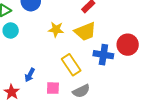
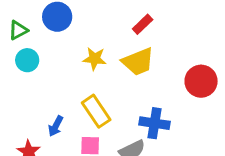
blue cross: (103, 55) -> (155, 123), moved
yellow rectangle: (71, 65) -> (96, 111), moved

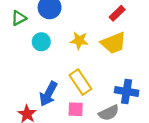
cyan circle: (27, 60) -> (41, 42), moved
blue arrow: (56, 126) -> (48, 94), size x1.5

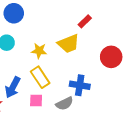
red rectangle: (117, 13) -> (85, 21), moved
yellow star: (79, 41) -> (39, 51), moved

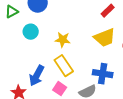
yellow trapezoid: (69, 44) -> (105, 38), moved
pink square: (36, 100) -> (60, 89), turned 32

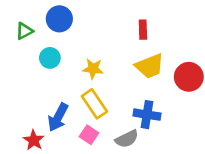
red rectangle: (108, 11) -> (143, 30), moved, turned -48

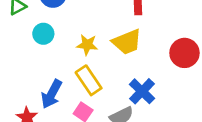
yellow trapezoid: (150, 66) -> (127, 42), moved
blue cross: (147, 115) -> (142, 91), turned 35

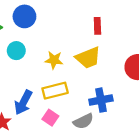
yellow rectangle: (89, 80) -> (55, 91), turned -70
blue cross: (142, 91) -> (101, 100), turned 35

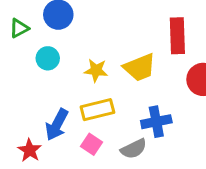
red rectangle: (97, 26) -> (177, 36), moved, size x1.6

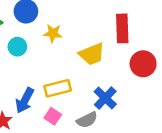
yellow star: (96, 70) -> (53, 33), moved
blue cross: (156, 122) -> (105, 98), turned -35

